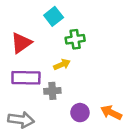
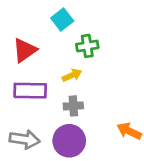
gray cross: (52, 91) -> (73, 106), moved
purple circle: (80, 113) -> (69, 141), moved, size x1.5

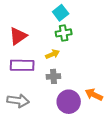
cyan square: (62, 20) -> (61, 13), moved
purple circle: (69, 141) -> (69, 102), moved

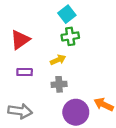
purple rectangle: (22, 65) -> (25, 72), size x0.6

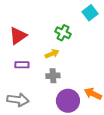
cyan square: (67, 14) -> (90, 13), moved
green cross: (70, 36) -> (63, 33), turned 35

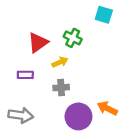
cyan square: (90, 13) -> (104, 15), turned -35
red triangle: (18, 36) -> (38, 43), moved

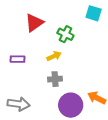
red triangle: (38, 43) -> (34, 23), moved
purple rectangle: (25, 75) -> (17, 59), moved

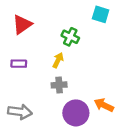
red triangle: (34, 23) -> (22, 24), moved
yellow arrow: (54, 56) -> (58, 60), turned -40

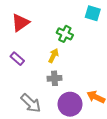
purple rectangle: (19, 64) -> (17, 59), turned 40
gray arrow: (20, 112) -> (31, 103), moved, turned 35

